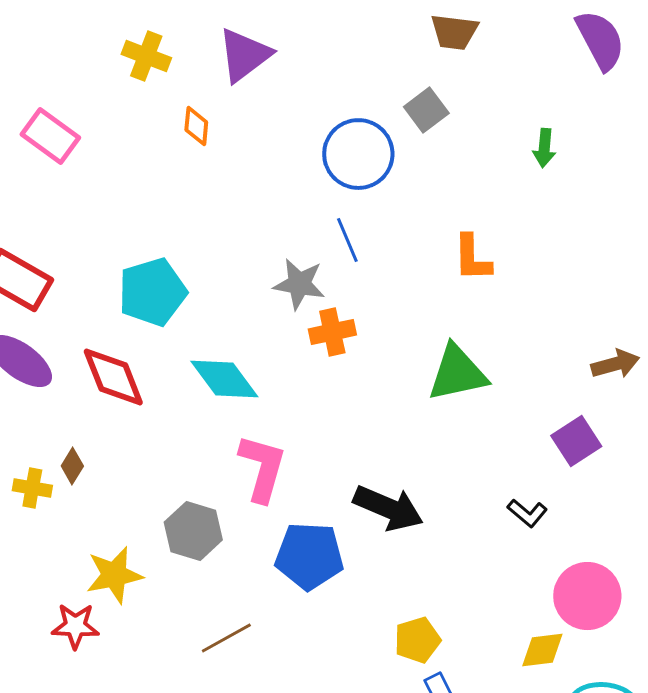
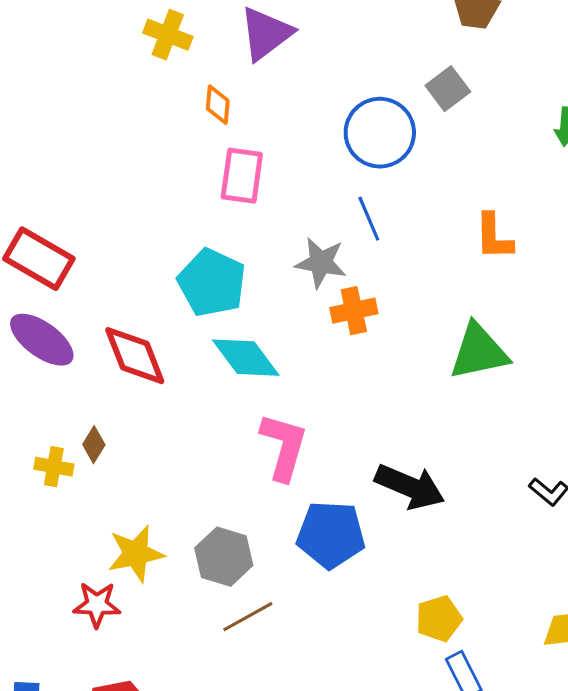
pink rectangle: (50, 136) -> (242, 176), moved, turned 62
cyan pentagon: (152, 292) -> (212, 283), moved, turned -30
gray hexagon: (193, 531) -> (224, 557), moved

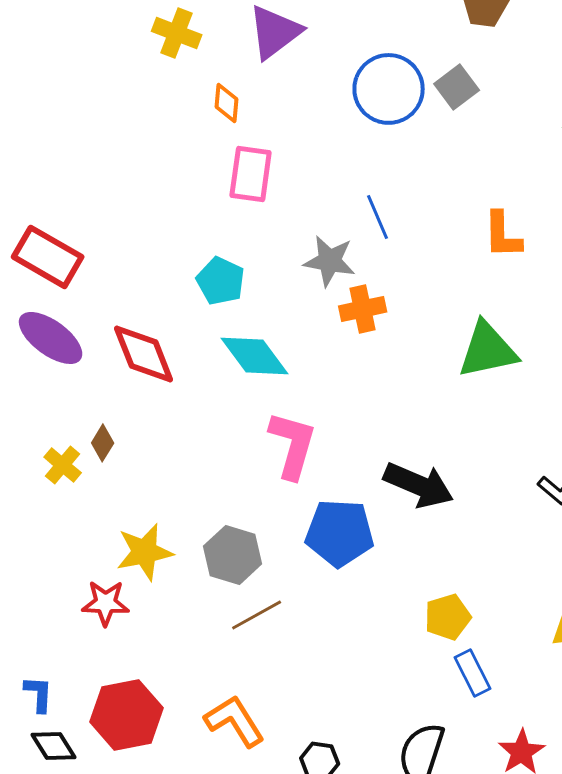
blue circle: (380, 133) -> (389, 89), moved
cyan pentagon: (212, 283) -> (221, 281), size x0.7
yellow cross: (54, 467) -> (63, 465), turned 30

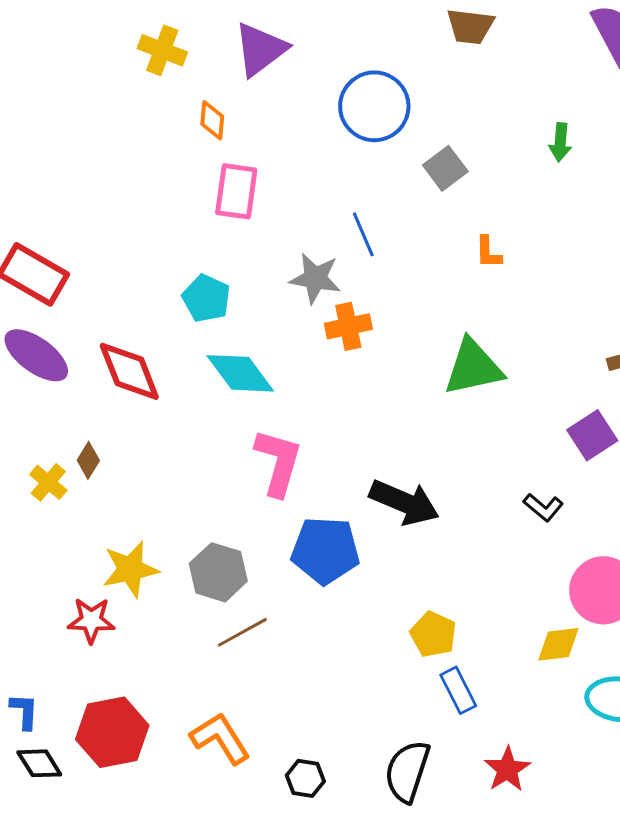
gray square: (457, 87) -> (445, 168), moved
orange L-shape: (503, 235) -> (488, 252), size x0.7
yellow pentagon: (448, 617) -> (433, 634), turned -30

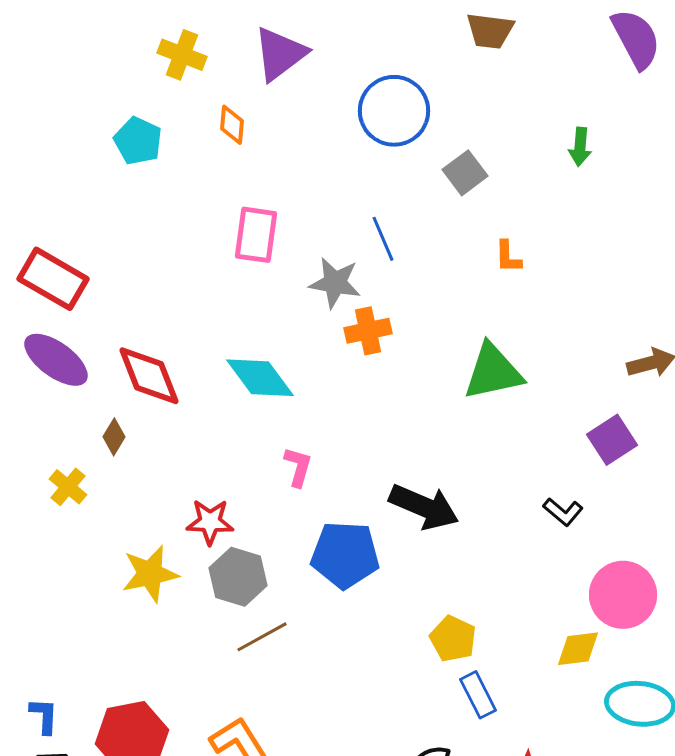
pink rectangle: (236, 191) -> (256, 235), moved
cyan pentagon: (206, 298) -> (138, 141), moved
brown diamond: (88, 460) -> (114, 437), moved
pink L-shape: (278, 462) -> (298, 467), size x0.6
red star: (91, 620) -> (210, 522), moved

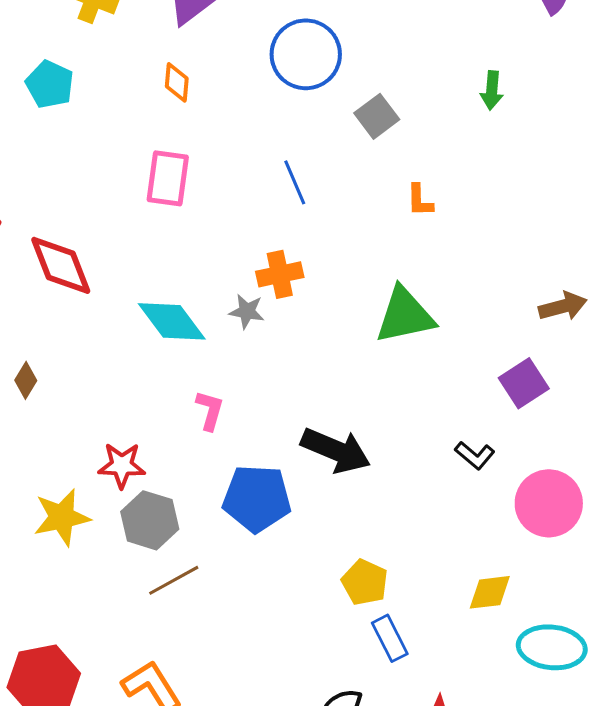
orange diamond: (232, 125) -> (177, 82), moved
gray star: (335, 283) -> (247, 311), moved, size x0.7
red diamond: (149, 376) -> (61, 265), moved
pink circle: (623, 595) -> (549, 503), moved

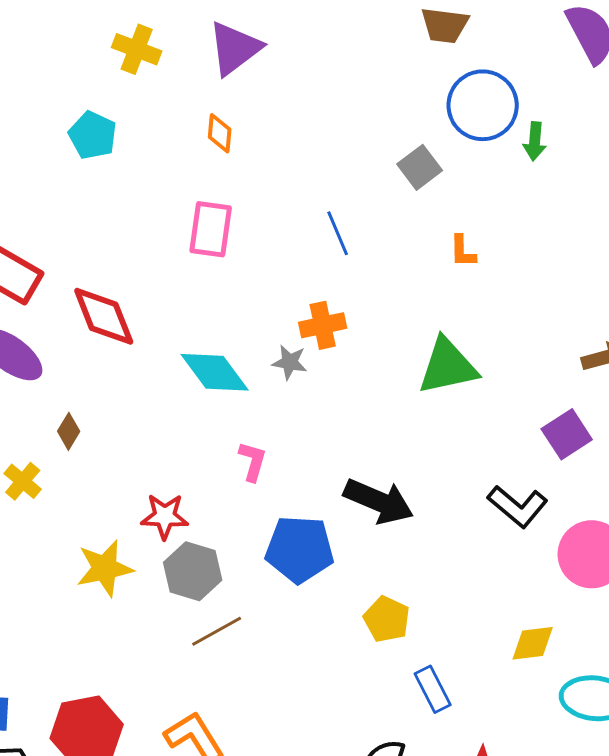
blue circle: (306, 54) -> (483, 105), moved
black L-shape: (475, 455) -> (518, 506), size x1.5
yellow pentagon: (365, 582) -> (387, 619), moved

